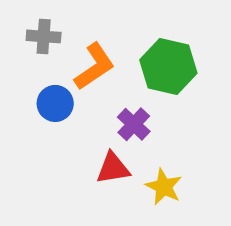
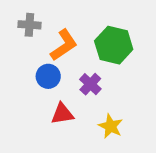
blue circle: (55, 103) -> (48, 76), moved
red triangle: (113, 168) -> (62, 114), moved

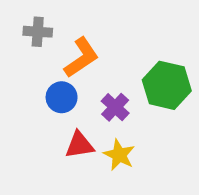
green hexagon: (114, 45) -> (167, 85), moved
yellow star: (111, 126) -> (119, 155), moved

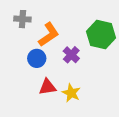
green hexagon: (167, 85) -> (101, 35), moved
purple cross: (115, 107) -> (71, 55), moved

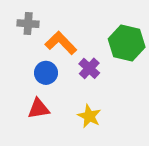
orange L-shape: (49, 35) -> (61, 43), turned -100
red triangle: (47, 87) -> (38, 109), moved

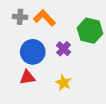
orange L-shape: (61, 43) -> (44, 18), moved
blue circle: (46, 73) -> (33, 52), size x1.5

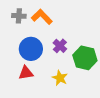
green hexagon: (90, 31) -> (85, 58), moved

